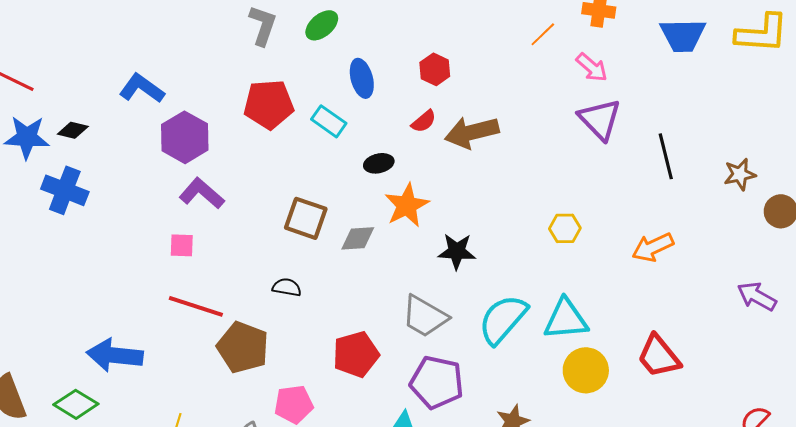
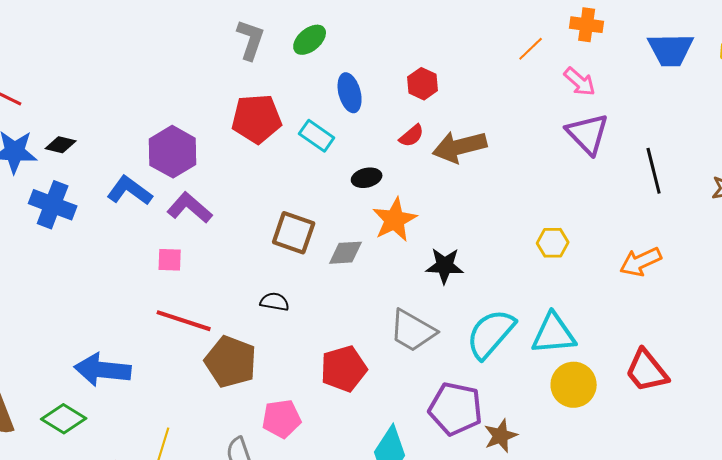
blue L-shape: (142, 88) -> (130, 191), moved
purple pentagon: (437, 382) -> (456, 409), moved

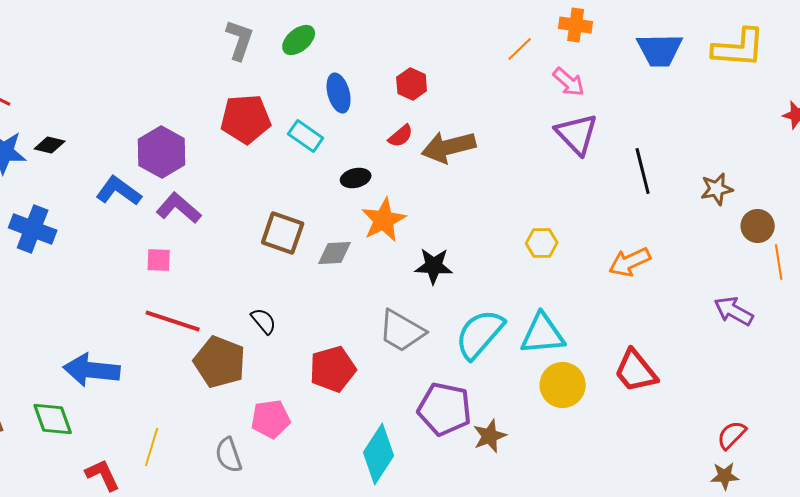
blue cross: (53, 205) -> (33, 229), moved
black semicircle: (275, 302) -> (264, 321), moved, turned 40
green diamond: (64, 419) -> (53, 419), turned 39

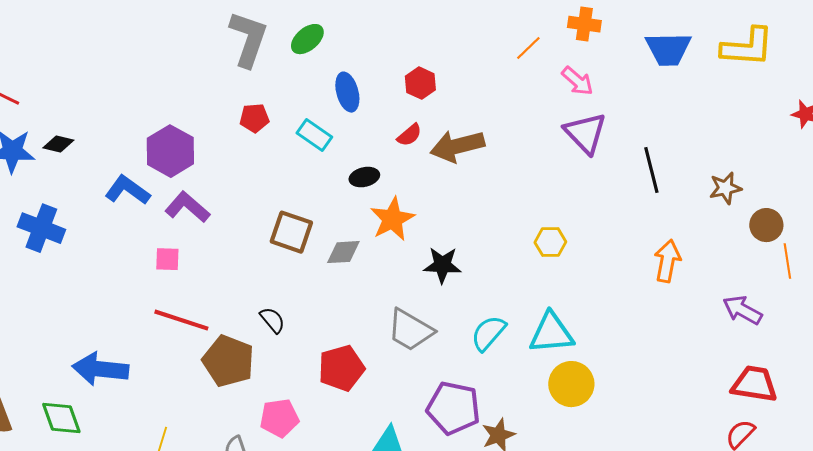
gray L-shape: (240, 40) -> (248, 39), size x1.4
red pentagon: (246, 119) -> (254, 118), size x0.6
orange arrow: (630, 262) -> (667, 261), moved, turned 126
cyan semicircle: (480, 334) -> (488, 333), size x0.7
red trapezoid: (636, 371) -> (754, 384), moved, turned 138

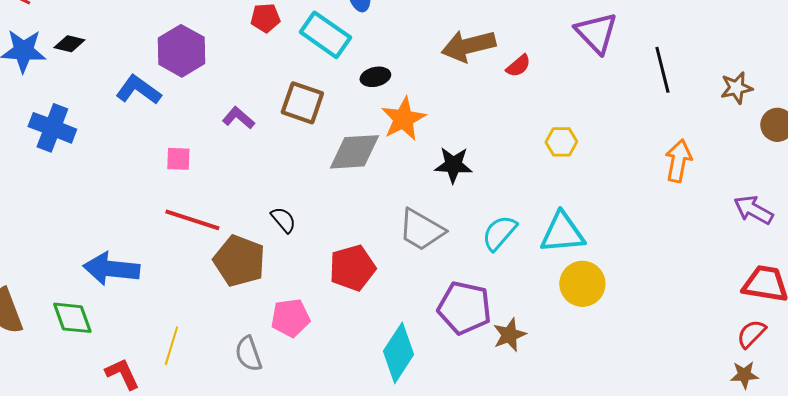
cyan rectangle: (314, 135) -> (325, 35), size x1.4
red semicircle: (409, 135) -> (518, 66), moved
purple L-shape: (187, 207) -> (238, 118), moved, size x0.7
brown square: (291, 232) -> (302, 103), moved
gray diamond: (343, 252) -> (354, 152), size x1.5

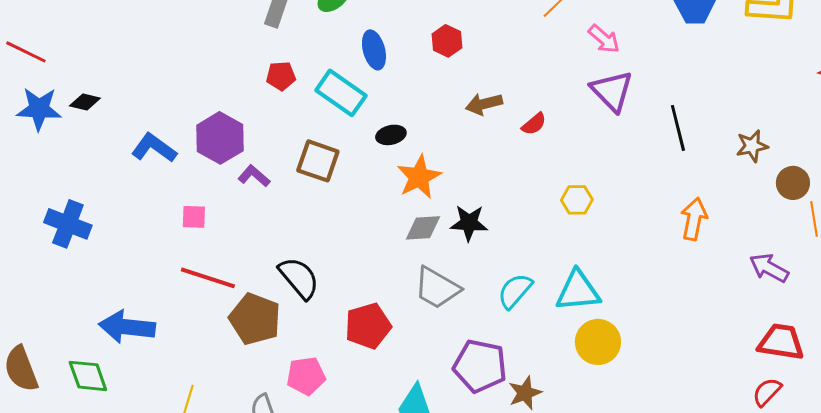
brown arrow: (468, 46) -> (484, 104), size x0.7
purple hexagon: (181, 51) -> (220, 138), moved
blue cross: (52, 128) -> (68, 224), moved
gray diamond: (354, 152) -> (423, 228), moved, size x0.7
black semicircle: (283, 220) -> (299, 278), size x1.6

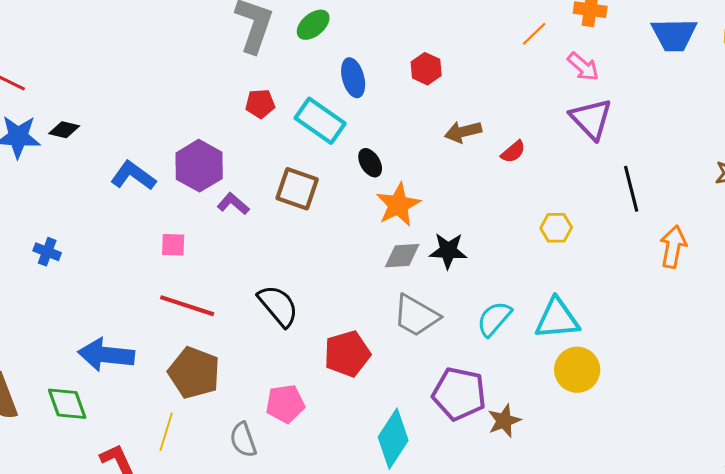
black line: (678, 128) -> (631, 189), moved
black ellipse: (391, 135) -> (370, 163), turned 72
blue cross: (68, 224) -> (47, 252), size x0.6
brown pentagon: (255, 319) -> (194, 373), moved

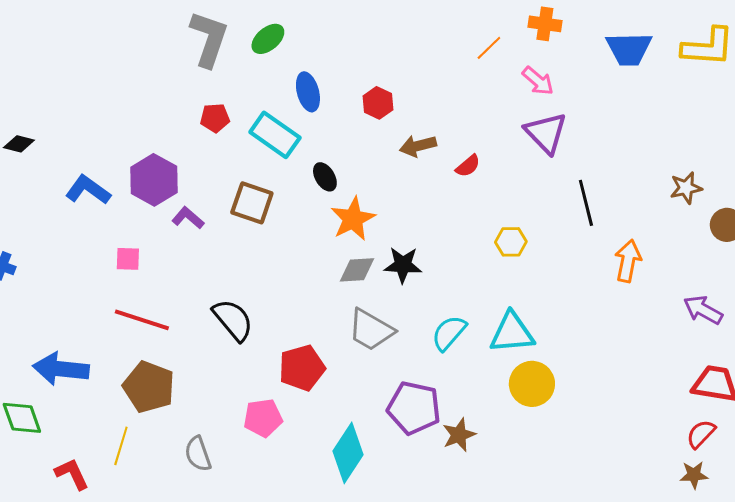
red hexagon: (426, 69) -> (378, 103), moved
pink pentagon: (285, 404) -> (263, 418), moved

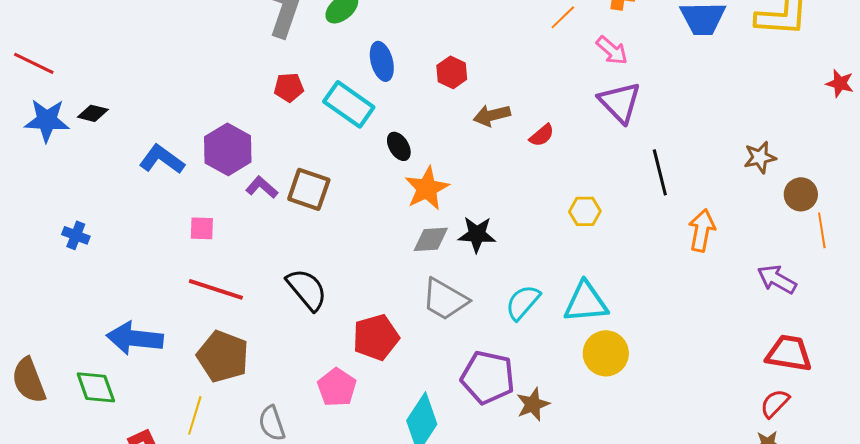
brown square: (252, 203) -> (309, 189), moved
pink pentagon: (263, 418) -> (337, 387), turned -30

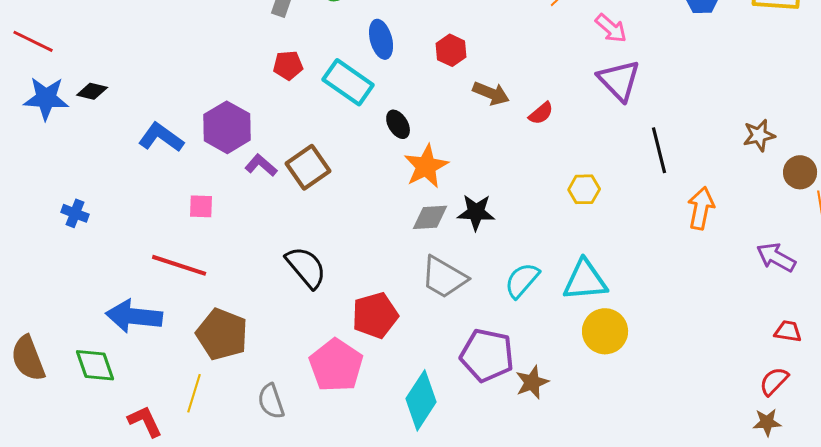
brown arrow: (492, 115) -> (491, 93), turned -144
brown square: (309, 189) -> (308, 167), turned 36
red line: (216, 289) -> (179, 265), moved
red trapezoid: (789, 353) -> (788, 331), size x0.6
pink pentagon: (337, 387) -> (336, 365), size x1.4

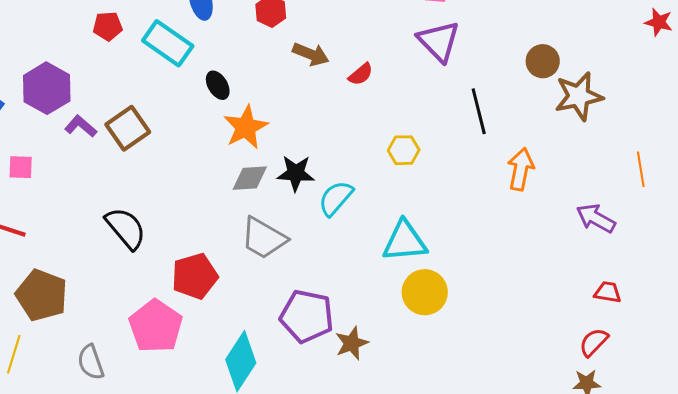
brown star: (759, 135) -> (579, 96), size x1.5
brown circle: (800, 172) -> (543, 61), moved
cyan semicircle: (522, 280) -> (336, 198), moved

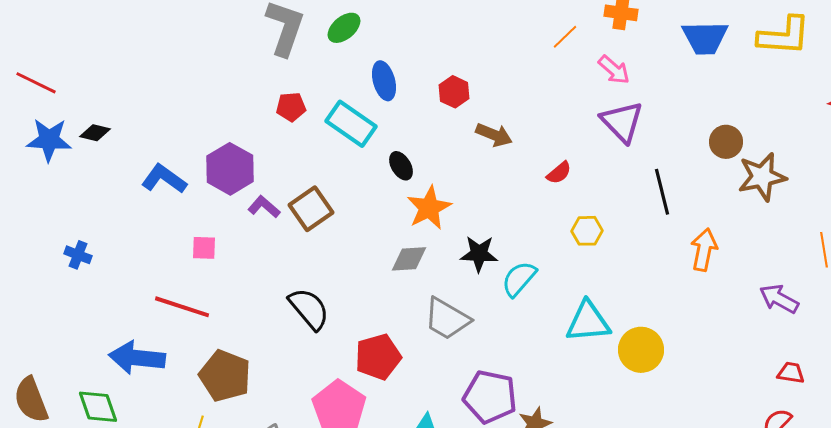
red semicircle: (361, 74) -> (559, 173), moved
gray diamond: (250, 178) -> (409, 259), moved
yellow circle: (425, 292) -> (641, 350), moved

